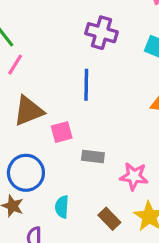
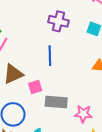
gray rectangle: (93, 156) -> (56, 102), size x1.5

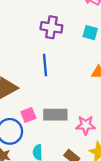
pink square: (35, 87) -> (28, 115), moved

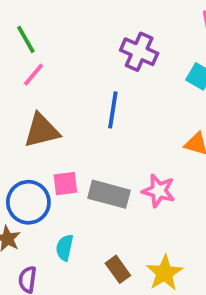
pink star: (86, 125) -> (159, 191), moved

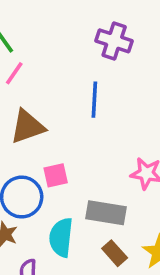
gray rectangle: (109, 194) -> (106, 213), moved
cyan semicircle: (65, 248) -> (61, 237), size x1.5

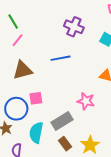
blue line: (94, 100) -> (61, 58), turned 72
gray rectangle: (106, 213) -> (62, 121), turned -45

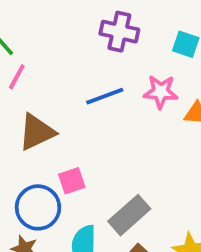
pink star: (86, 101) -> (161, 92), moved

